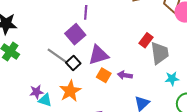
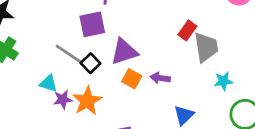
purple square: (75, 34) -> (92, 24), turned 30
purple star: (36, 92) -> (63, 99), moved
cyan triangle: (45, 100) -> (48, 83), moved

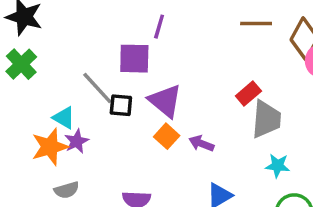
purple triangle: (124, 52) -> (165, 101), turned 44
black square: (91, 63) -> (121, 105), turned 36
purple star: (63, 99) -> (77, 141), turned -30
orange star: (87, 101) -> (50, 147), moved

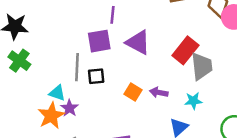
gray line: (97, 88) -> (77, 67), turned 56
red rectangle: (248, 93) -> (185, 50), size x1.5
purple triangle: (165, 101) -> (138, 42), moved
cyan star: (278, 166) -> (193, 101), moved

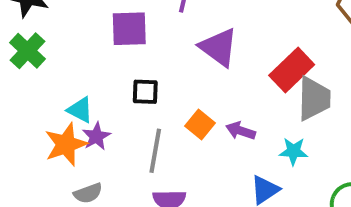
purple square: (99, 41) -> (129, 29), moved
gray line: (77, 67) -> (155, 151), moved

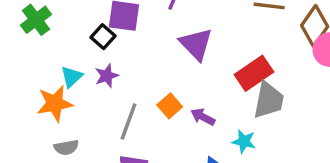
black square: (145, 92) -> (103, 37), moved, turned 30
cyan triangle: (80, 110) -> (72, 77), turned 40
purple star: (96, 136) -> (107, 76), moved

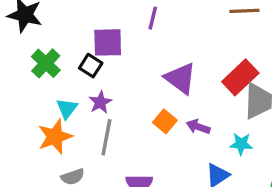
green cross: (36, 20) -> (46, 63), moved
purple triangle: (196, 44) -> (180, 78), moved
gray line: (129, 121) -> (106, 137), moved

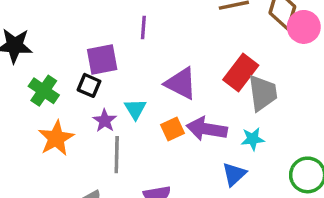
cyan triangle: (67, 109) -> (135, 109), moved
orange square: (165, 121) -> (173, 129), turned 35
purple arrow: (198, 127) -> (207, 129), size x1.6
orange star: (55, 137) -> (56, 138), moved

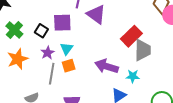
purple square: (102, 60) -> (62, 23), moved
purple triangle: (181, 83) -> (96, 14), moved
orange square: (173, 129) -> (69, 66), moved

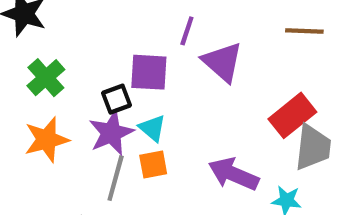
black square: (41, 31) -> (117, 99), moved, turned 32
cyan triangle: (66, 49) -> (152, 128), turned -32
purple star: (48, 53) -> (111, 133), size x1.5

